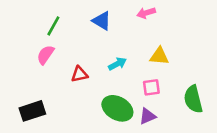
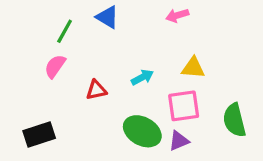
blue triangle: (102, 21) -> (107, 17), moved
pink square: (151, 87) -> (184, 106), size x1.5

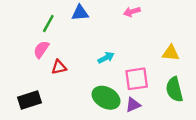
blue triangle: (107, 17) -> (80, 13), turned -36
yellow triangle: (193, 68) -> (171, 53), moved
red triangle: (96, 90) -> (59, 67), moved

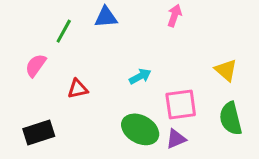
pink arrow: (132, 12) -> (174, 16), turned 126
pink semicircle: (41, 49) -> (36, 65), moved
yellow triangle: (171, 53) -> (226, 70), turned 36

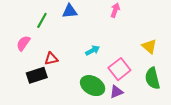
pink square: (181, 104) -> (119, 69), turned -30
black rectangle: (39, 133) -> (37, 75), moved

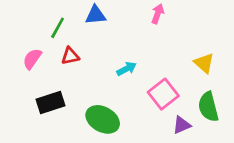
red triangle: (51, 59) -> (70, 56), moved
green ellipse: (93, 86) -> (103, 119), moved
purple triangle: (116, 92) -> (182, 125), moved

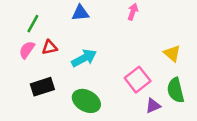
green line: (58, 28) -> (33, 24), moved
red triangle: (70, 56) -> (50, 47), moved
cyan arrow: (127, 69) -> (84, 58), moved, size x1.5

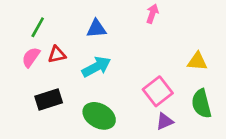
blue triangle: (80, 13) -> (96, 29), moved
yellow triangle: (172, 53) -> (197, 61), turned -36
purple triangle: (153, 106) -> (165, 121), moved

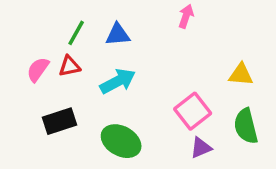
green line: (38, 27) -> (76, 33), moved

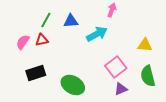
cyan arrow: (118, 81) -> (97, 34), moved

